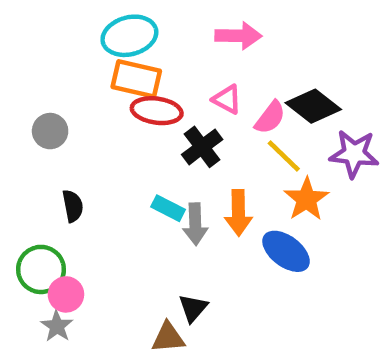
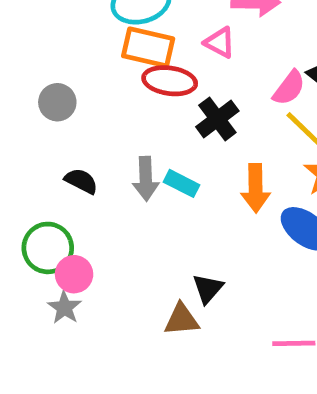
pink triangle: (227, 99) -> (220, 43), moved
black semicircle: (73, 206) -> (81, 181), turned -52
gray arrow: (195, 224) -> (146, 179), moved

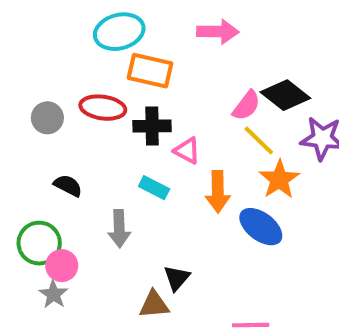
pink triangle: (220, 43) -> (187, 151), moved
orange rectangle: (148, 47) -> (150, 71), moved
red ellipse: (170, 81) -> (103, 108), moved
black cross: (217, 119) -> (152, 126), moved, turned 36
gray arrow: (146, 179) -> (119, 229), moved

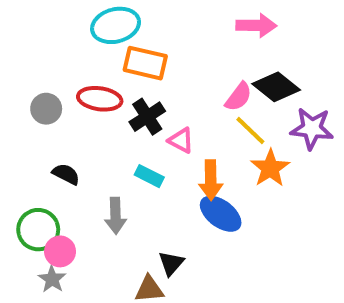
pink arrow: (218, 32) -> (256, 25), moved
black cross: (152, 126) -> (147, 117), turned -32
blue ellipse: (261, 227) -> (221, 214), moved

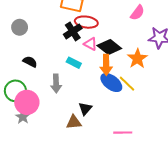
black diamond: (276, 87) -> (109, 47), moved
pink semicircle: (238, 97) -> (137, 13), moved
red ellipse: (100, 99) -> (86, 22), moved
yellow line: (250, 130) -> (127, 84), moved
pink circle: (60, 251) -> (27, 102), size x1.5

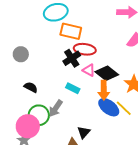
gray arrow: (56, 84) -> (56, 108), turned 36
green circle: (15, 91) -> (39, 115), moved

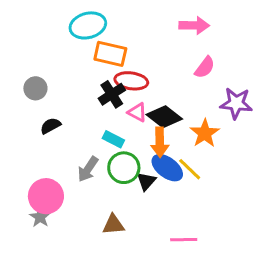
black semicircle: (31, 87) -> (50, 126), moved, turned -56
green circle: (39, 115) -> (124, 168), moved
black triangle: (84, 132) -> (146, 181), moved

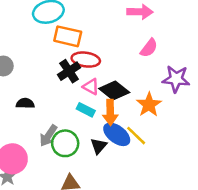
black semicircle: (50, 126) -> (25, 103), moved, turned 30
cyan rectangle: (113, 139) -> (86, 110), moved
green circle: (124, 168) -> (65, 143), moved

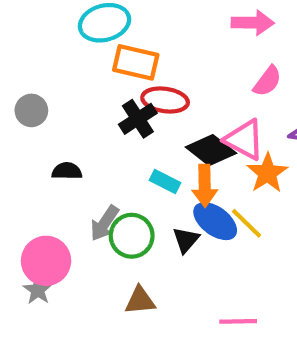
pink triangle: (91, 87) -> (244, 140), moved, size x1.5

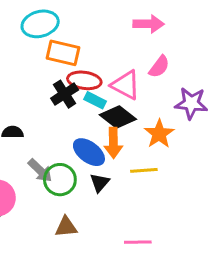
pink triangle: (244, 140) -> (126, 85), moved
cyan rectangle: (165, 181) -> (95, 100), moved
blue ellipse: (215, 221) -> (89, 152), moved
gray arrow: (104, 223) -> (40, 170), turned -80
yellow line: (246, 223) -> (144, 170), turned -48

